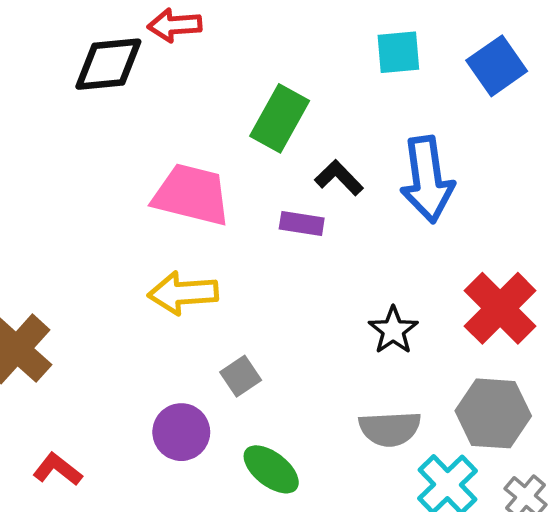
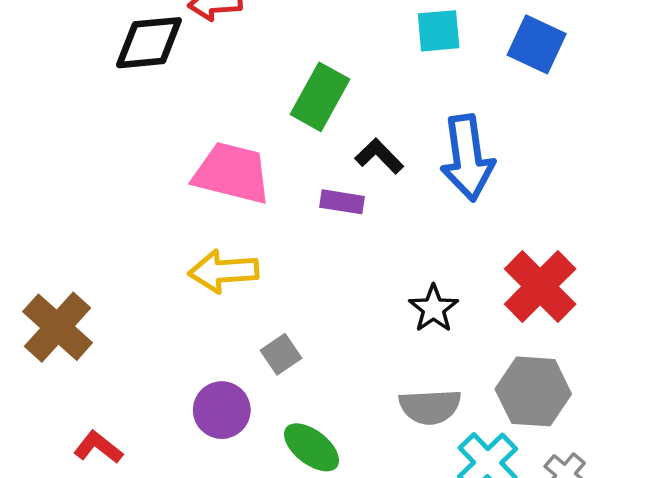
blue square: (497, 66) -> (537, 44), turned -30

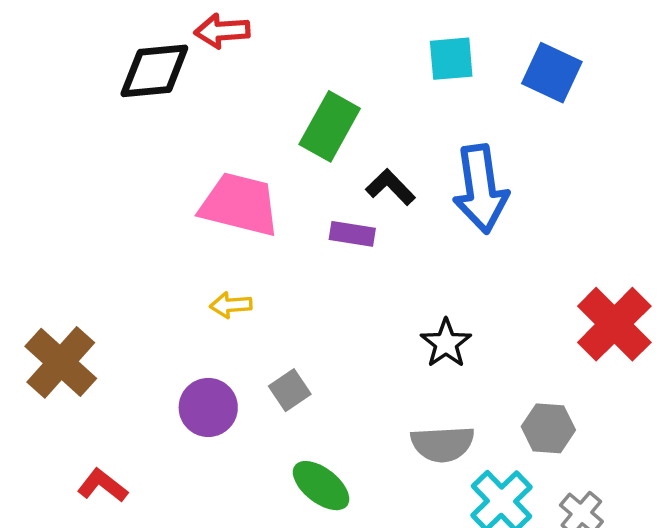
yellow arrow: (223, 271) -> (231, 305), size x0.6
red cross: (540, 286) -> (614, 324), moved
gray hexagon: (533, 391) -> (548, 428), size x0.7
purple circle: (222, 410) -> (208, 407), moved

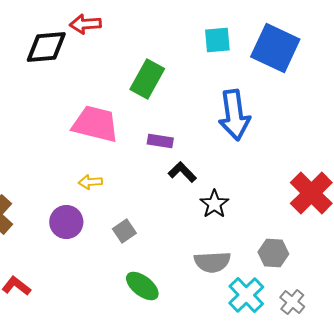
blue square: (552, 73) -> (275, 48), size x1.4
black L-shape: (390, 187) -> (182, 172), moved
purple circle: (208, 407) -> (66, 222), moved

